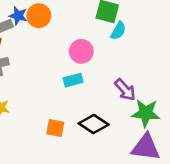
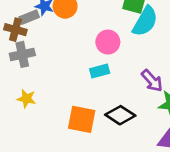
cyan semicircle: (118, 31) -> (145, 21), size x1.6
orange square: (55, 128) -> (82, 119), size x1.5

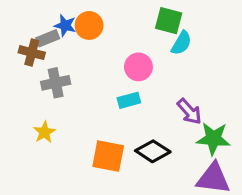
cyan semicircle: (145, 21) -> (181, 43), size x0.7
gray cross: (22, 54) -> (56, 83), moved
yellow star: (26, 99) -> (44, 132), turned 30

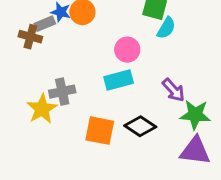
gray cross: (56, 83) -> (62, 92), moved
cyan rectangle: (129, 100) -> (119, 80), size x1.4
yellow star: (44, 132) -> (42, 109), size x1.5

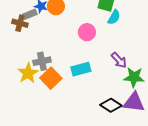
cyan rectangle: (119, 80) -> (81, 69), moved
black diamond: (140, 126) -> (111, 105), moved
orange square: (100, 131) -> (51, 78), moved, turned 35

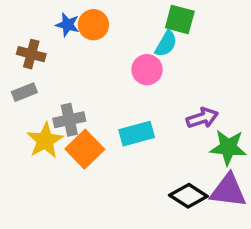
gray rectangle: (30, 14) -> (24, 92), moved
cyan semicircle: (114, 17) -> (166, 44), moved
purple arrow: (119, 60) -> (202, 118), turned -66

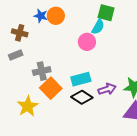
purple arrow: (202, 118) -> (107, 89), moved
yellow star: (45, 140) -> (28, 106), moved
black diamond: (188, 196) -> (82, 97), moved

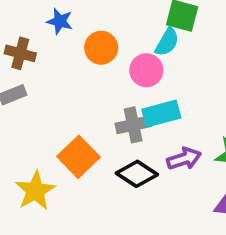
orange circle: (56, 16) -> (101, 48), moved
gray cross: (42, 71) -> (133, 125), moved
cyan rectangle: (81, 79) -> (161, 114), moved

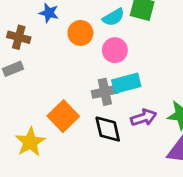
cyan semicircle: (167, 42) -> (113, 17), moved, turned 30
black diamond: (137, 174) -> (108, 129), turned 44

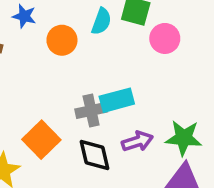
cyan semicircle: (113, 17) -> (101, 21), turned -40
pink circle: (115, 50) -> (165, 38), moved

